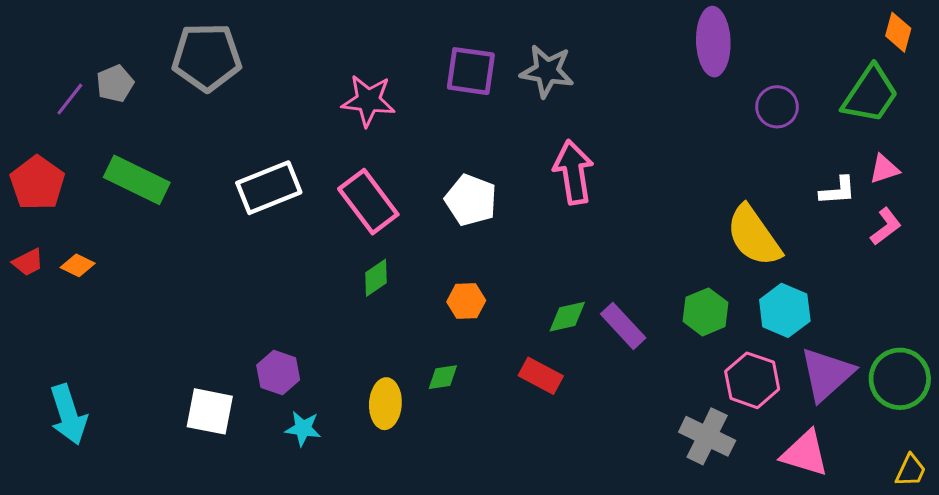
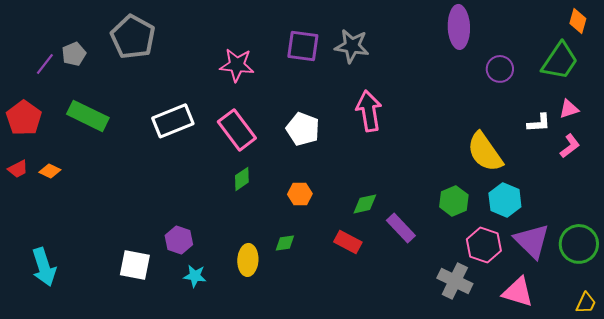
gray pentagon: (207, 57) -> (133, 37), turned 30
purple rectangle: (623, 326) -> (401, 228), moved
purple triangle: (827, 374) -> (532, 241), turned -33

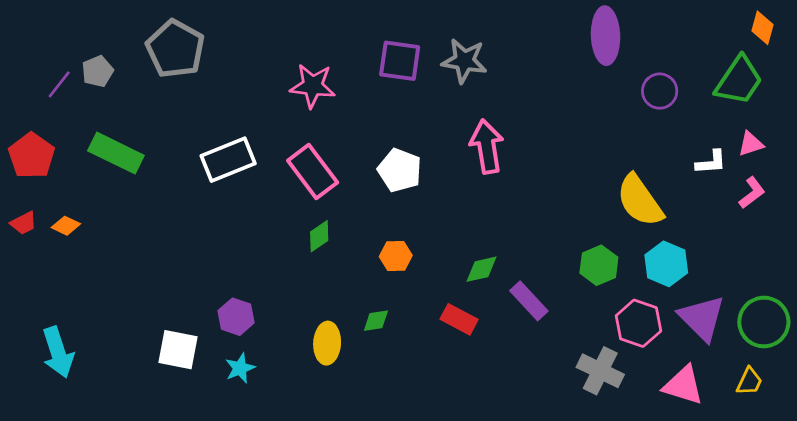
cyan star: (195, 276) -> (240, 368), moved, turned -30
yellow trapezoid: (586, 303) -> (749, 381), moved

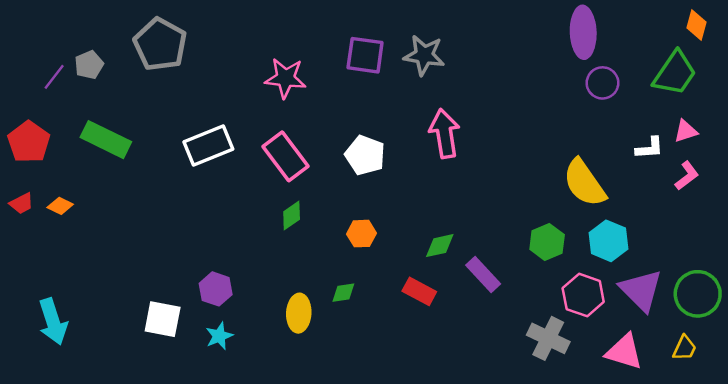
purple ellipse: (606, 36) -> (583, 32), moved

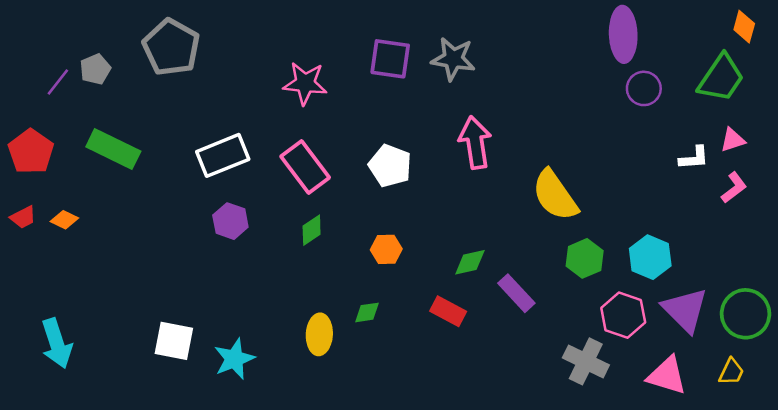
yellow semicircle: (584, 183) -> (555, 195), moved
purple hexagon: (216, 289) -> (230, 221), moved
cyan star: (219, 336) -> (234, 359), size x1.4

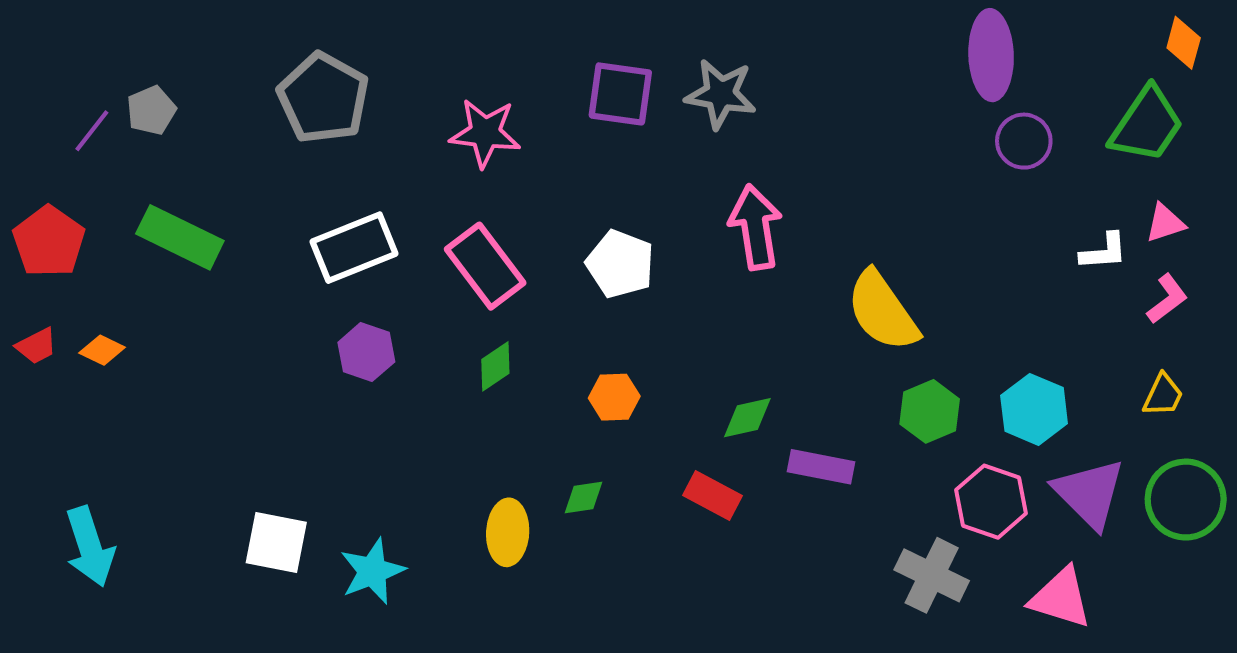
gray pentagon: (171, 47) -> (323, 98), moved
purple rectangle: (516, 293) -> (821, 467), turned -36
yellow trapezoid: (731, 372) -> (1163, 395), moved

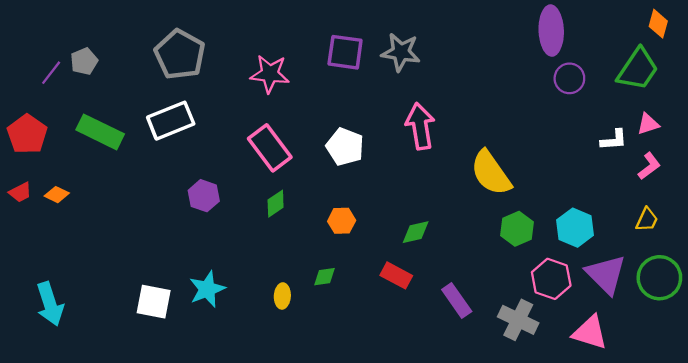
white rectangle: (354, 248) -> (171, 121), moved
purple rectangle: (821, 467) -> (457, 301), moved, turned 44
yellow ellipse: (508, 532) -> (282, 296), size x0.7
cyan star: (372, 571) -> (207, 289), moved

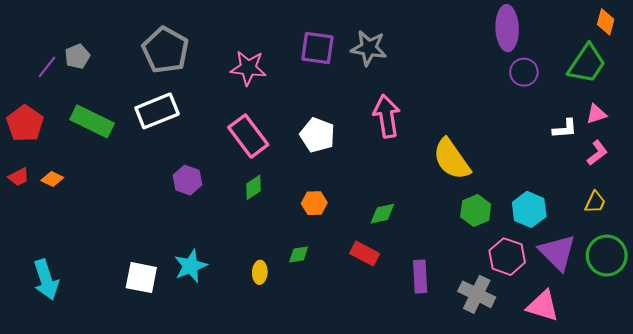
purple rectangle: (457, 301) -> (420, 277), turned 32

